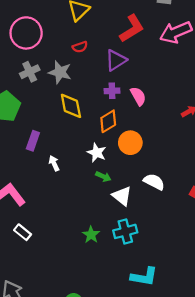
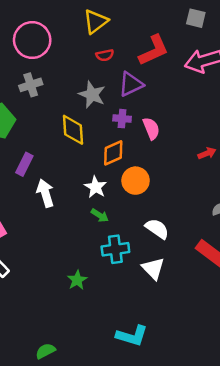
red semicircle: (80, 47) -> (105, 55), moved
gray star: (60, 72) -> (92, 95), moved
white arrow: (54, 163) -> (45, 193), size x1.5
white triangle: (122, 196) -> (153, 268), moved
cyan cross: (125, 231) -> (115, 249), moved

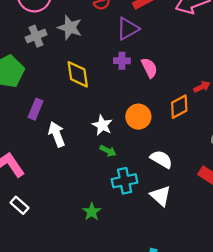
gray star: (92, 95) -> (70, 28), moved
orange diamond: (113, 153) -> (179, 107), moved

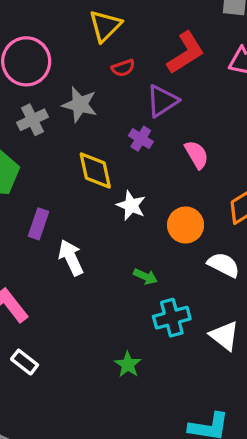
purple cross: (122, 61) -> (141, 139), moved, turned 35
white star: (102, 125) -> (131, 205), moved
white semicircle: (161, 159) -> (224, 265), moved

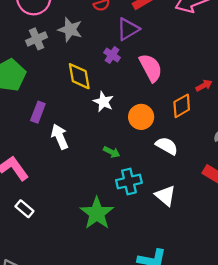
pink semicircle: (197, 155) -> (151, 68), size x1.4
green star: (128, 365) -> (97, 213), size x1.8

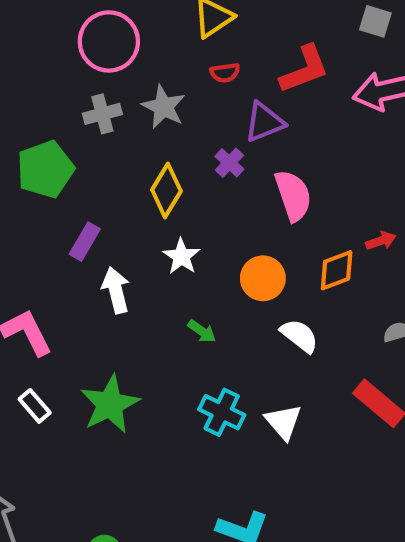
yellow diamond: (79, 76) -> (166, 190), turned 32
white star: (103, 102) -> (181, 256), moved
cyan cross: (129, 182) -> (222, 412), moved, turned 30
green star: (97, 213) -> (110, 404), moved

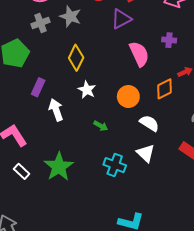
purple cross: (229, 163) -> (169, 40), moved, turned -32
white triangle: (283, 422) -> (146, 153), moved

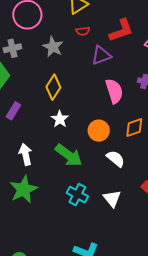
gray cross: (40, 23) -> (12, 48), moved
white arrow: (56, 110) -> (26, 154), moved
green arrow: (101, 126) -> (69, 155), size x2.0
white triangle: (146, 153) -> (112, 199), moved

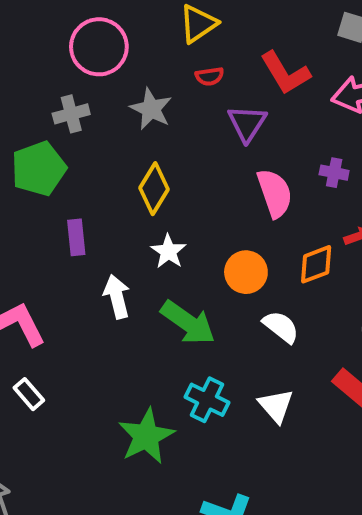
red L-shape: (121, 30) -> (285, 73), turned 80
purple triangle: (101, 55) -> (247, 123), turned -35
purple rectangle: (13, 111) -> (76, 237), turned -36
white arrow: (26, 154) -> (117, 297), moved
green star: (24, 189) -> (146, 436), moved

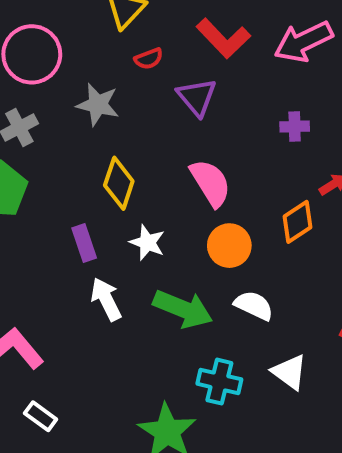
pink semicircle: (275, 193) -> (211, 183), moved
purple rectangle: (76, 237) -> (84, 243), moved
white semicircle: (281, 327) -> (254, 305), moved

